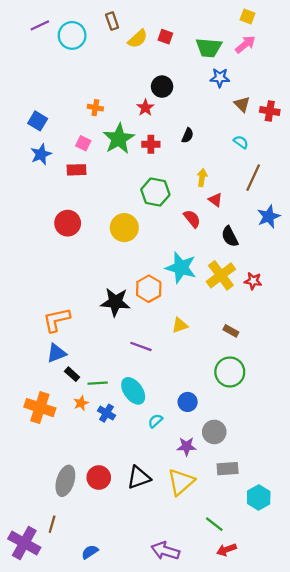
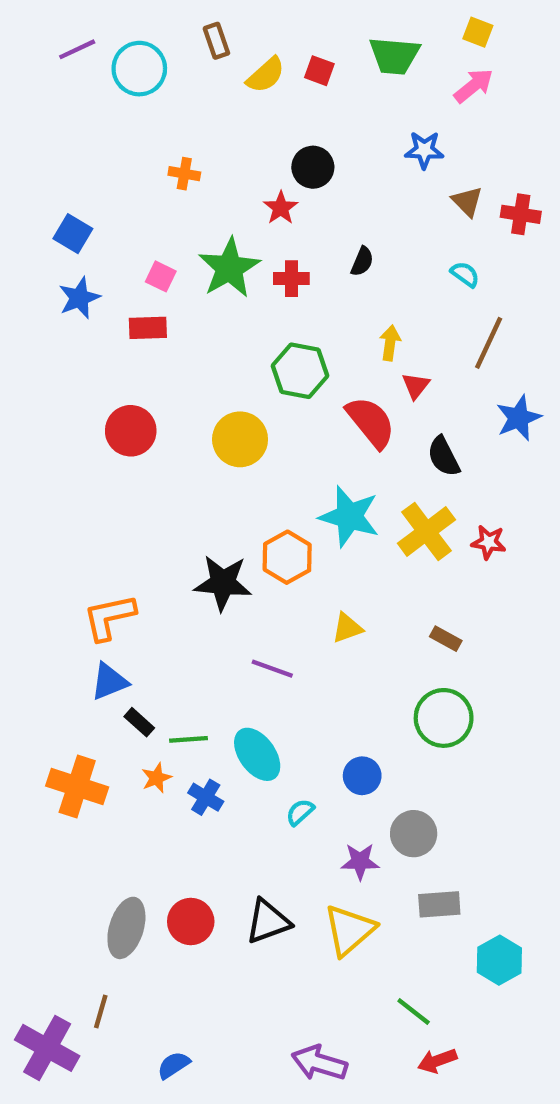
green trapezoid: (209, 48) -> (394, 56), moved
orange cross: (95, 108) -> (184, 174), moved
red triangle: (215, 200) -> (416, 386), turned 32
red semicircle: (192, 219) -> (371, 422), size x1.5

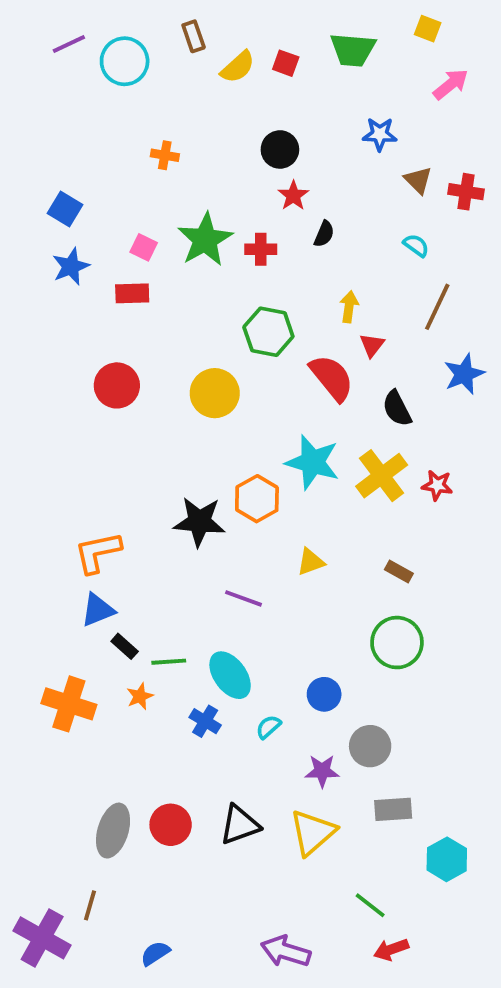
pink arrow: (474, 86) -> (451, 84), moved
red star: (281, 208) -> (293, 196), moved
blue cross: (206, 797) -> (205, 721), moved

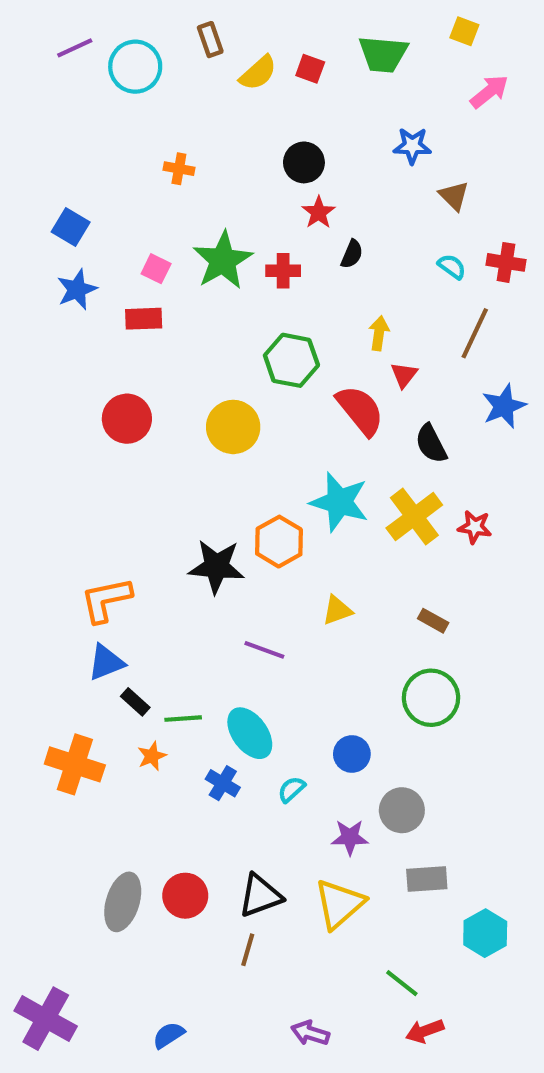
red cross: (466, 192) -> (506, 262), moved
brown line: (90, 905) -> (248, 950), moved
purple arrow: (286, 951) -> (310, 1033), size x0.7

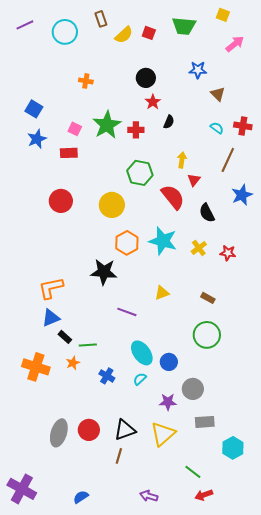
purple line: (75, 48) -> (25, 25), moved
yellow cross: (414, 517) -> (199, 248), size x0.6
orange hexagon: (279, 542) -> (127, 243), moved
cyan ellipse: (250, 733) -> (142, 353), moved

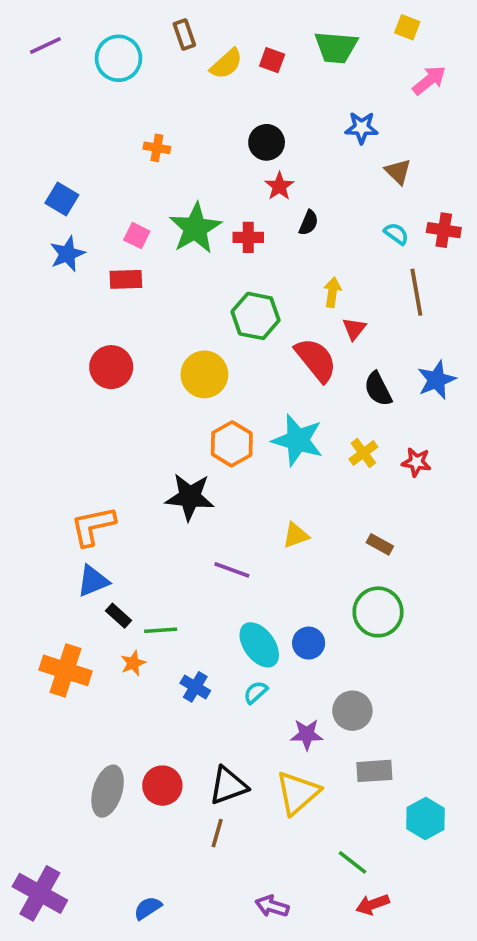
brown line: (228, 160) -> (416, 292), turned -35
blue star: (242, 195) -> (436, 380), moved
blue circle: (169, 362) -> (309, 643), moved

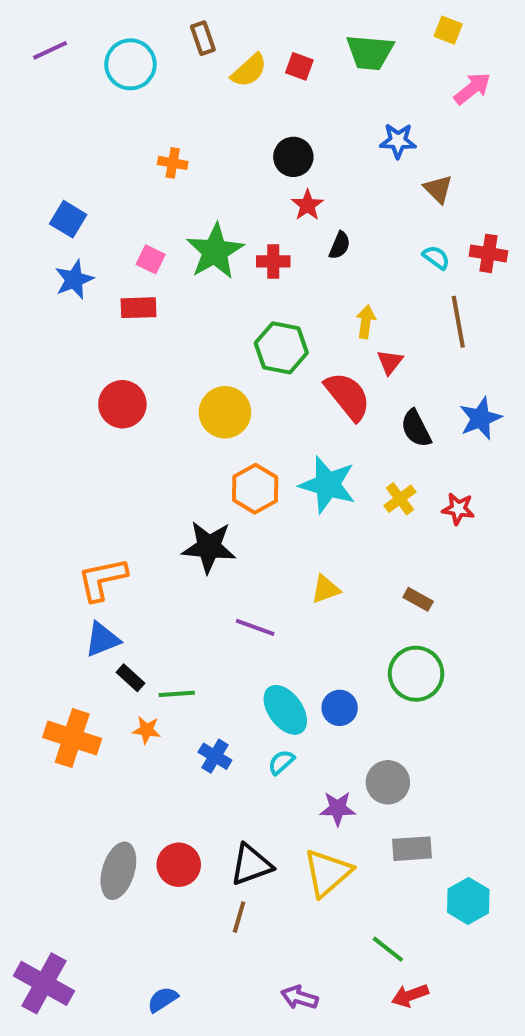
orange star: (133, 663) -> (147, 730), turned 30

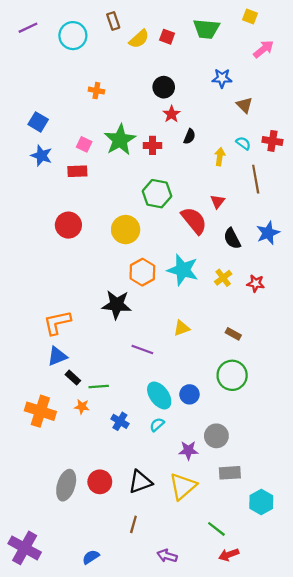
blue star: (74, 280) -> (41, 156), turned -30
yellow arrow: (366, 322) -> (220, 157), moved
brown line: (239, 917) -> (133, 524), moved

